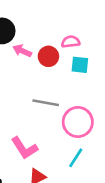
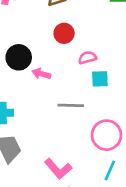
red circle: (48, 56) -> (64, 33), moved
gray line: (46, 103) -> (71, 105), moved

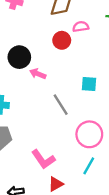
pink semicircle: (87, 58) -> (81, 27), moved
gray line: (71, 105) -> (61, 105), turned 50

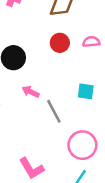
pink semicircle: (81, 27) -> (91, 42), moved
pink arrow: (38, 74) -> (31, 92), moved

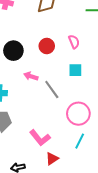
pink semicircle: (91, 42) -> (74, 42), moved, turned 80
red circle: (60, 43) -> (47, 46), moved

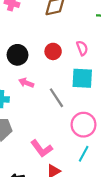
cyan square: (75, 70) -> (82, 78), size x1.5
pink arrow: (31, 76) -> (26, 83), moved

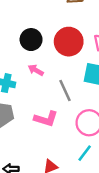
red circle: (53, 51) -> (69, 42), size x1.6
pink L-shape: (42, 149) -> (46, 119), moved, turned -45

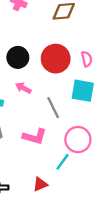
cyan line: (85, 153) -> (63, 162), moved

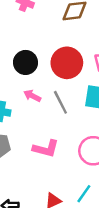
gray line: (53, 108) -> (60, 102), moved
cyan line: (63, 162) -> (84, 194), moved

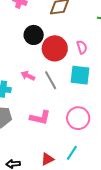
black circle: (26, 62) -> (34, 35), moved

